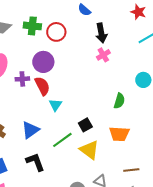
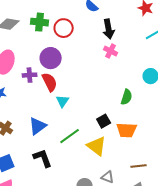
pink cross: (103, 55) -> (111, 51), turned -32
black square: (85, 125) -> (104, 121), moved

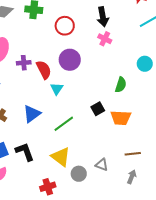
red circle: (64, 28) -> (65, 26), moved
purple circle: (51, 58) -> (70, 60), moved
yellow triangle: (97, 146) -> (61, 157), moved
black L-shape: (43, 158) -> (25, 152), moved

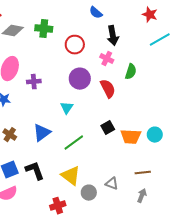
pink cross: (105, 39) -> (107, 59), moved
cyan circle: (145, 64) -> (155, 135), moved
red semicircle: (44, 70) -> (108, 89), moved
green semicircle: (121, 85) -> (131, 72), moved

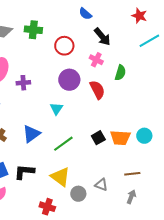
black arrow: (113, 36) -> (102, 37), turned -30
black square: (108, 128) -> (98, 138), moved
black L-shape: (35, 171) -> (24, 172), turned -65
red cross: (58, 206) -> (47, 207), turned 35

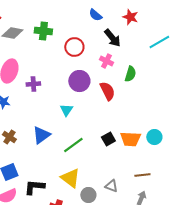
red star: (139, 16) -> (130, 17), moved
black L-shape: (24, 172) -> (34, 187), moved

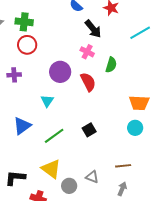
red circle: (74, 47) -> (27, 45), moved
orange trapezoid: (130, 139) -> (139, 103), moved

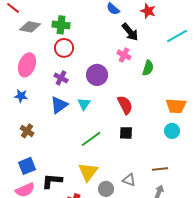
purple cross: (14, 75) -> (61, 78), moved, turned 32
red semicircle: (88, 82) -> (125, 105), moved
blue triangle: (22, 126) -> (59, 105), moved
black square: (89, 130) -> (126, 133), turned 32
yellow triangle: (51, 169) -> (88, 172), turned 30

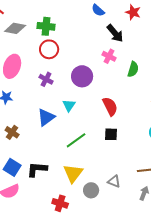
blue triangle: (59, 105) -> (46, 117), moved
blue square: (27, 166) -> (12, 167), turned -36
black L-shape: (52, 181) -> (37, 169), moved

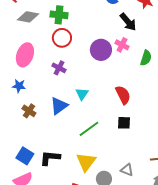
purple circle: (82, 76) -> (101, 50), moved
brown cross: (12, 132) -> (29, 111), moved

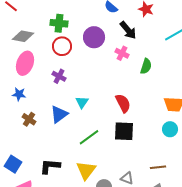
gray diamond: (28, 17) -> (23, 36), moved
purple circle: (101, 50) -> (94, 37), moved
black square: (124, 123) -> (124, 131), size x1.5
blue square: (25, 156) -> (13, 164), moved

